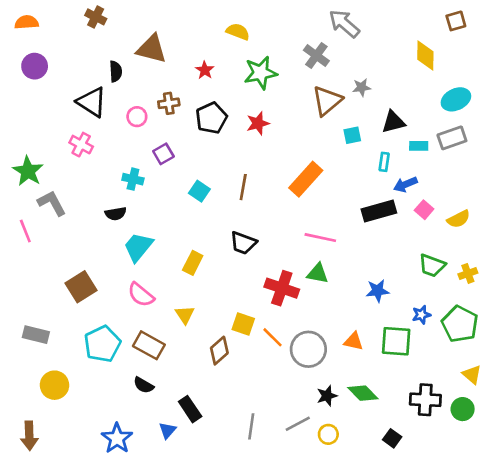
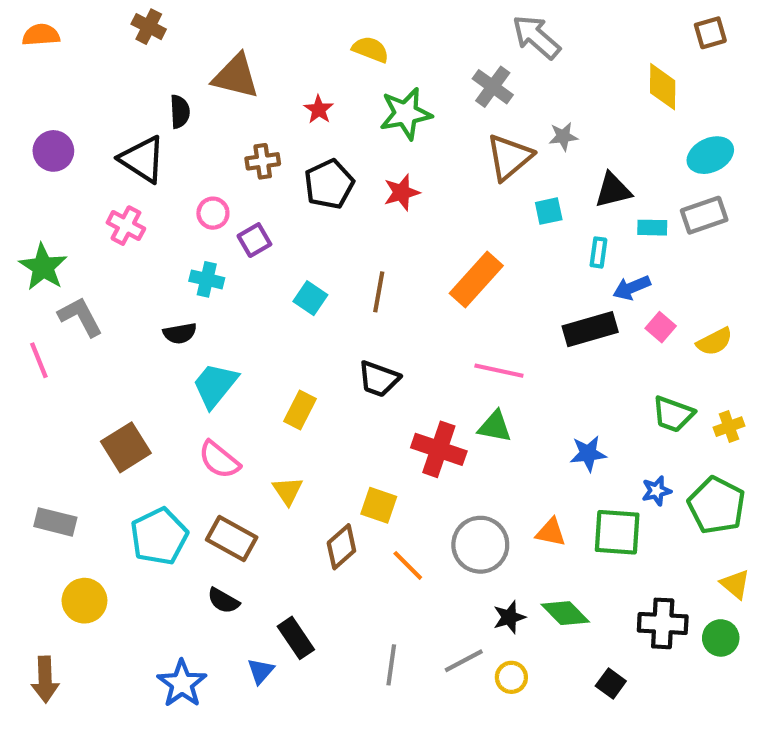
purple circle: (35, 66) -> (53, 151), moved
pink circle: (137, 117) -> (213, 213), moved
orange line: (272, 337) -> (408, 565), moved

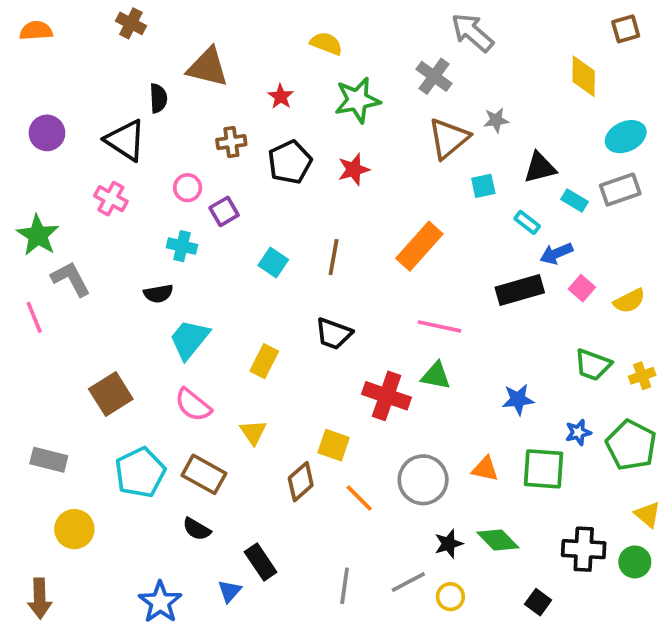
cyan rectangle: (652, 228) -> (575, 200), turned 30
cyan rectangle: (598, 252) -> (527, 222), turned -60

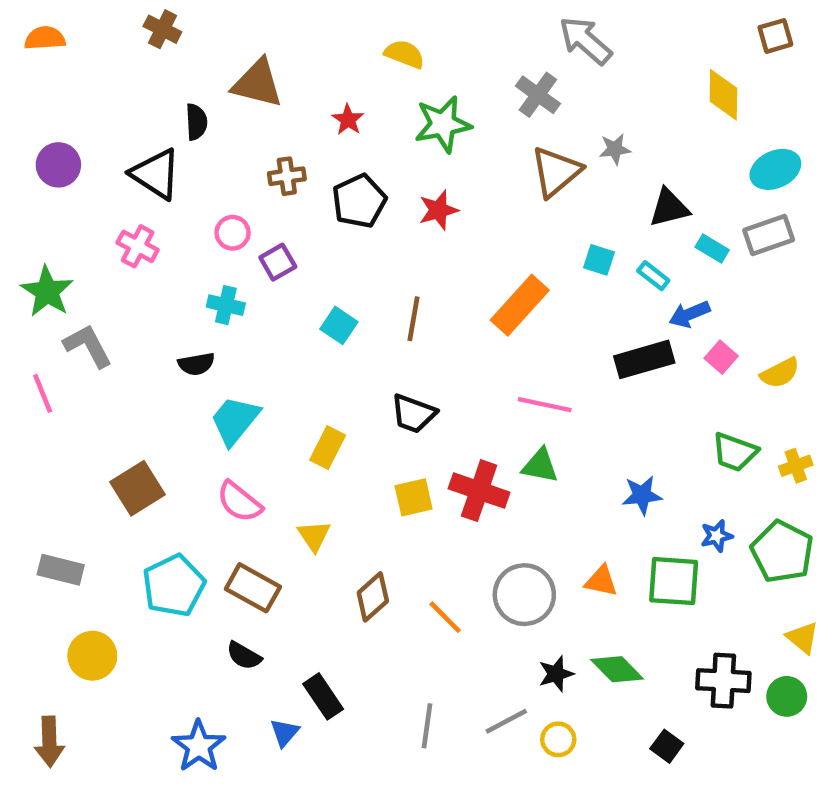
cyan square: (483, 186) -> (599, 260), moved, turned 30
yellow square: (334, 445) -> (414, 497), moved, turned -32

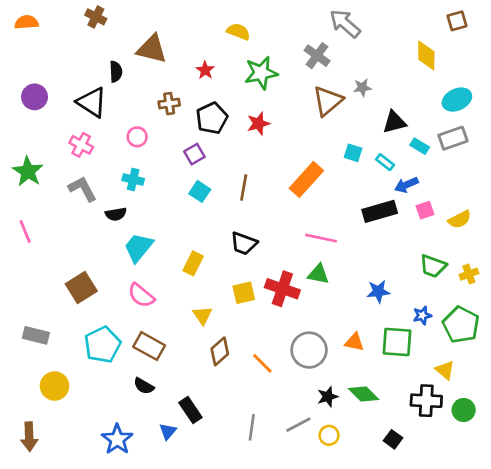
purple square: (278, 262) -> (194, 154), moved
gray L-shape: (88, 346) -> (83, 189), moved
pink square: (721, 357) -> (425, 210), turned 30
yellow triangle: (314, 536) -> (202, 315), moved
yellow triangle: (803, 638) -> (445, 370), moved

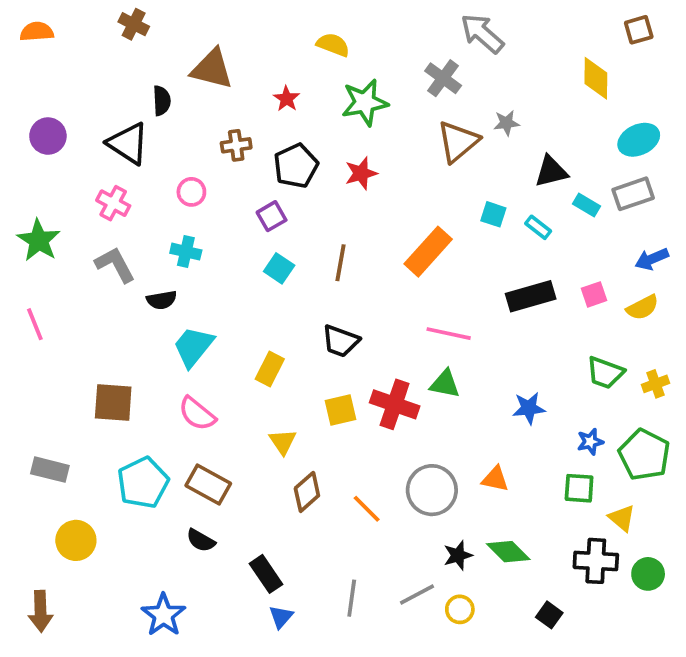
blue arrow: (406, 185) -> (652, 259), moved
brown square: (81, 287) -> (113, 403), turned 36
green square: (397, 342) -> (579, 488), moved, size x0.7
blue triangle: (168, 431) -> (281, 617), moved

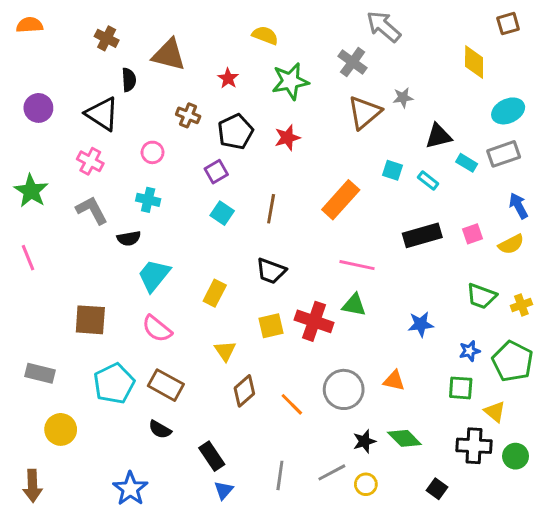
brown cross: (134, 24) -> (107, 38), moved
brown cross: (236, 145) -> (188, 115), turned 30
blue arrow: (652, 259) -> (518, 206), turned 85

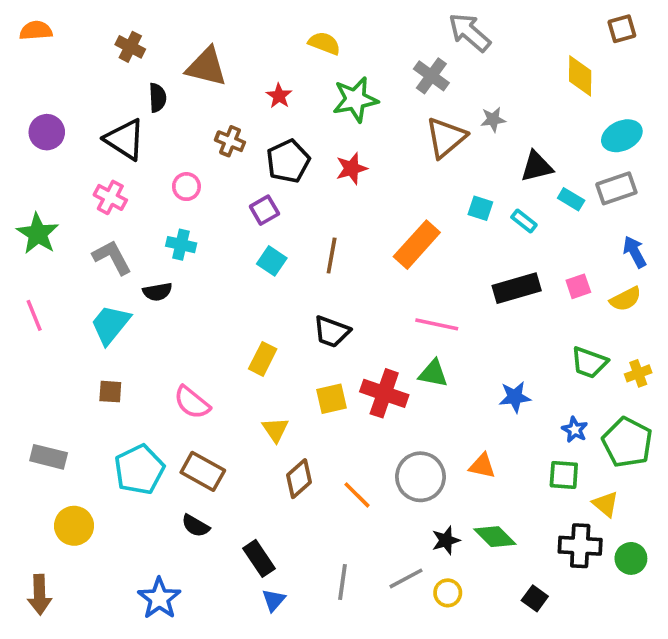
cyan trapezoid: (154, 275) -> (110, 324), moved
brown square: (90, 320) -> (110, 392), size x0.6
blue star: (470, 351) -> (575, 430), turned -30

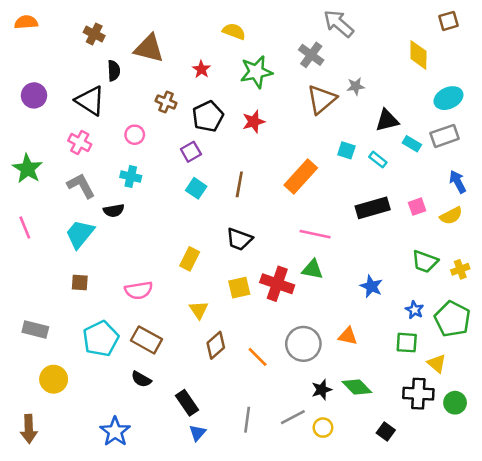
blue star: (515, 397) -> (371, 286), turned 30
pink semicircle: (192, 402) -> (139, 290), turned -48

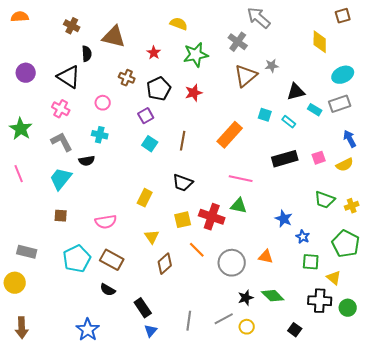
blue star: (414, 310) -> (303, 237), moved
orange line: (258, 357) -> (197, 250), moved
yellow circle: (54, 379) -> (15, 283), moved

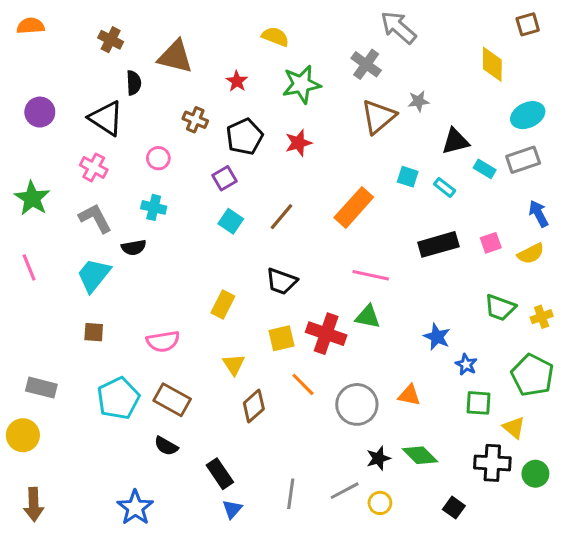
brown line: (183, 141) -> (281, 217), turned 30

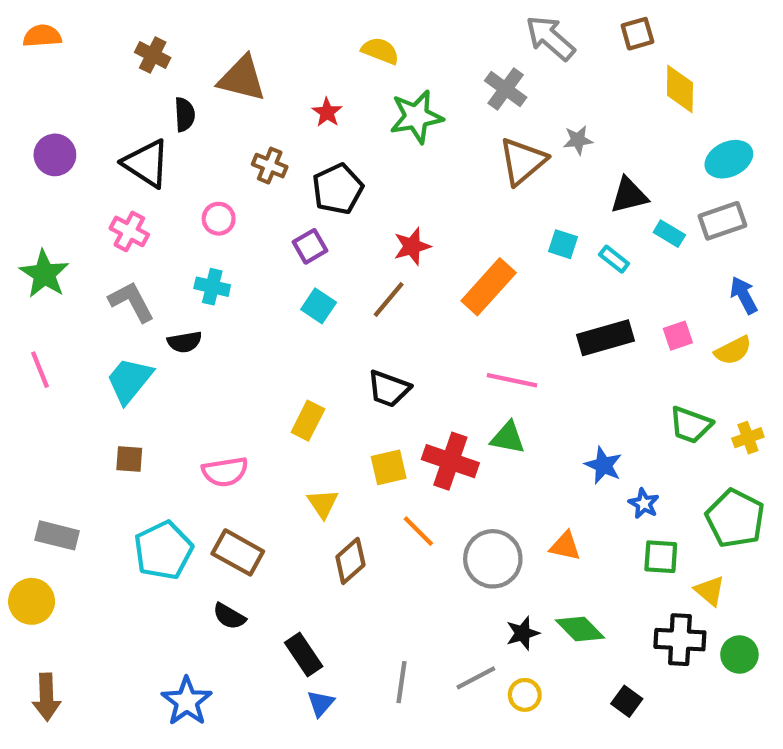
brown square: (528, 24) -> (637, 34), moved
red star: (298, 143) -> (412, 246), moved

